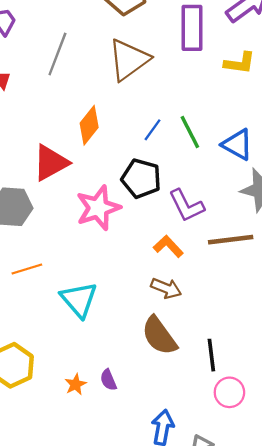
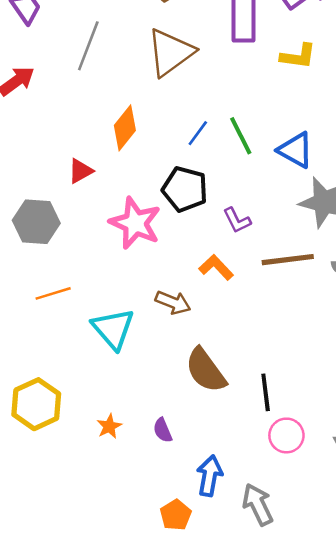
red triangle: (51, 163) -> (81, 171), size x0.6
purple L-shape: (186, 206) -> (237, 220), size x0.7
pink star: (98, 208) -> (135, 223), turned -30
brown arrow: (166, 288) -> (173, 303), moved
purple semicircle: (108, 380) -> (163, 430), moved

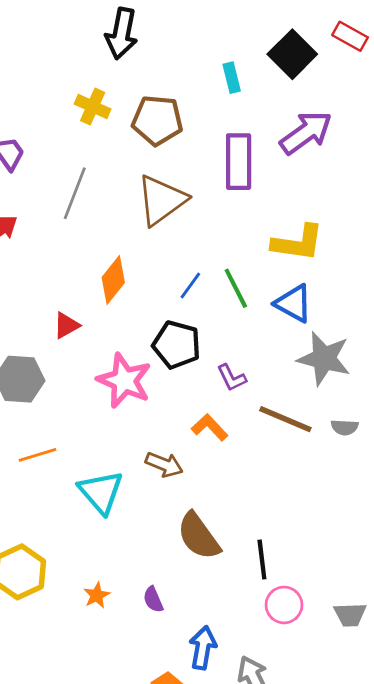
yellow L-shape: (298, 56) -> (298, 243), moved, size x1.4
brown line: (288, 260) -> (285, 419), turned 30

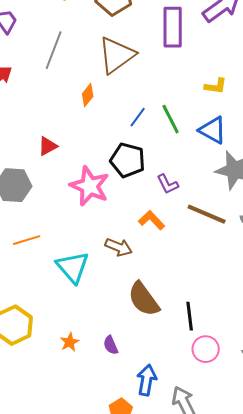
yellow L-shape: (298, 243) -> (216, 86), size x0.6
orange diamond: (113, 280) -> (88, 95), moved, size x0.7

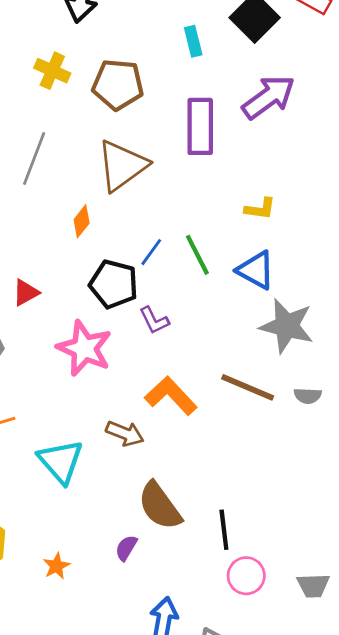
black pentagon: (128, 160) -> (114, 284), moved
purple L-shape: (168, 184) -> (154, 320), moved
orange L-shape: (152, 220) -> (171, 396), size x1.4
purple semicircle: (111, 345) -> (126, 548), moved, turned 54

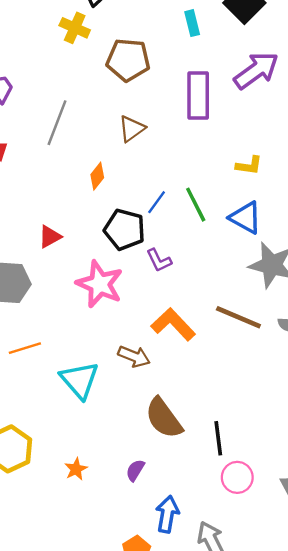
yellow cross: (52, 71) -> (75, 28), moved
brown triangle: (122, 166) -> (132, 129), size x0.6
purple semicircle: (126, 548) -> (135, 470), moved

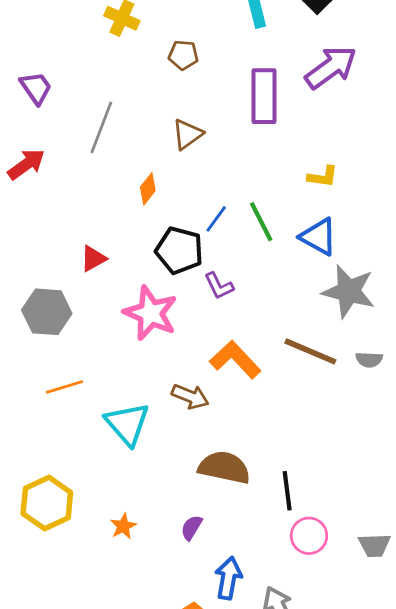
brown pentagon: (128, 60) -> (183, 55), size x0.6
brown semicircle: (164, 418) -> (224, 467), turned 138

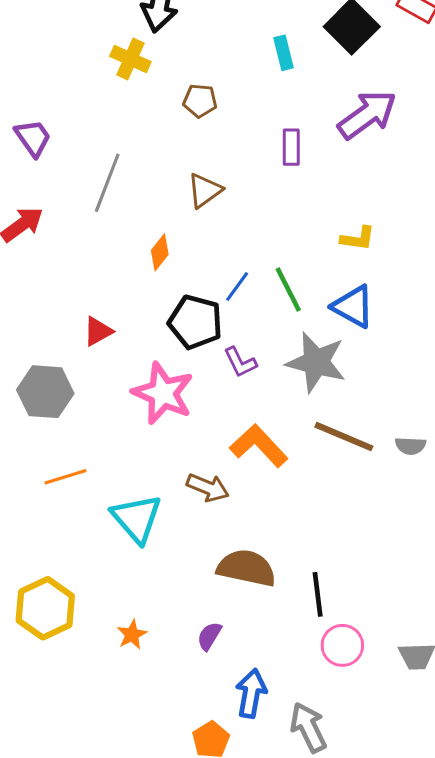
purple rectangle: (264, 96) -> (291, 147), size x0.6
gray star: (349, 291) -> (316, 362), moved

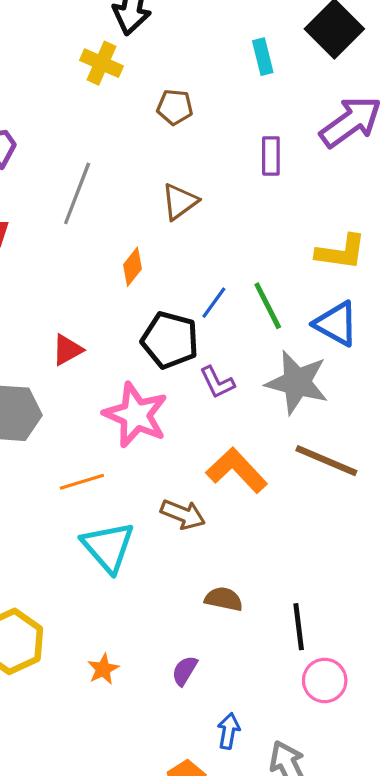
yellow L-shape: (358, 238) -> (341, 252), size x1.4
orange line: (65, 477) -> (82, 482), moved
brown semicircle: (246, 568) -> (224, 599), size x0.6
blue arrow: (251, 693) -> (229, 731), size x0.7

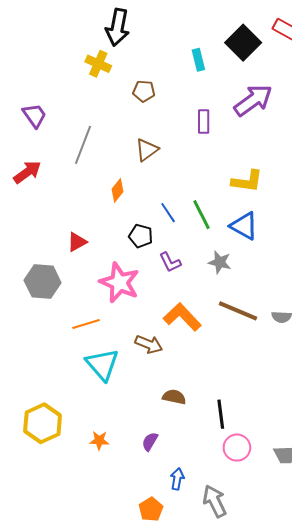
blue line: (214, 303) -> (168, 213), turned -70
black pentagon: (170, 340) -> (141, 236), size x0.7
gray star: (297, 382) -> (220, 262), size x0.6
orange star: (103, 669) -> (99, 440), turned 30

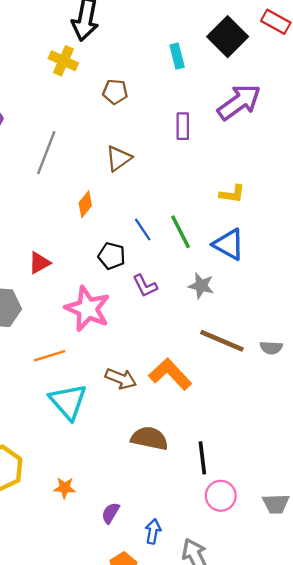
yellow L-shape: (247, 181) -> (232, 194), size x0.7
orange L-shape: (182, 317) -> (170, 374), moved
brown semicircle: (174, 397) -> (150, 438), size x1.4
purple semicircle: (150, 441) -> (111, 513), moved

